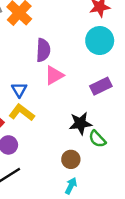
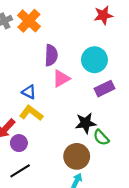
cyan circle: (100, 41) -> (94, 60), moved
blue triangle: (19, 90) -> (29, 92), turned -32
brown circle: (71, 159) -> (77, 156), size x1.5

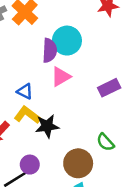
cyan circle: (94, 60) -> (67, 41), moved
black star: (86, 123) -> (47, 126), moved
purple circle: (19, 143) -> (30, 165), moved

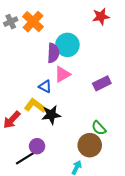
blue triangle: (25, 91) -> (45, 86), moved
brown circle: (78, 163) -> (90, 145), moved

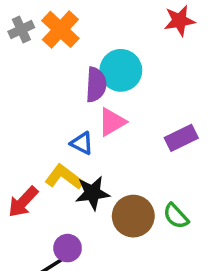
brown circle: (90, 145) -> (133, 216), moved

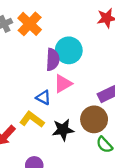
black star: (92, 193) -> (63, 130), moved
brown circle: (133, 216) -> (94, 119), moved

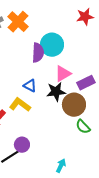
pink triangle: (63, 84) -> (63, 74), moved
black star: (63, 130) -> (56, 92), moved

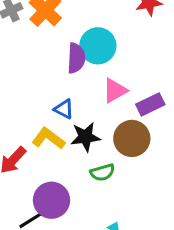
black star: (56, 92) -> (85, 137), moved
green semicircle: (83, 127) -> (102, 172), moved, turned -63
purple circle: (22, 145) -> (51, 200), size x1.5

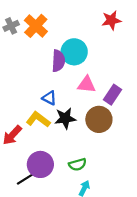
pink triangle: (115, 91) -> (87, 84), turned 36
purple rectangle: (150, 104) -> (112, 95), turned -30
green semicircle: (102, 172) -> (78, 164), moved

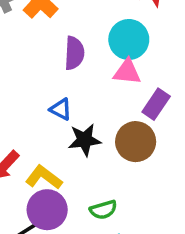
cyan circle: (74, 52) -> (129, 39), moved
pink triangle: (87, 84) -> (127, 72), moved
yellow L-shape: (38, 119) -> (44, 177), moved

